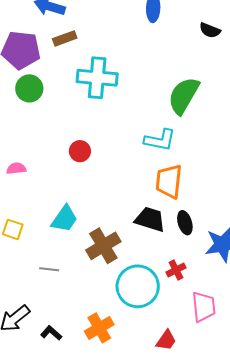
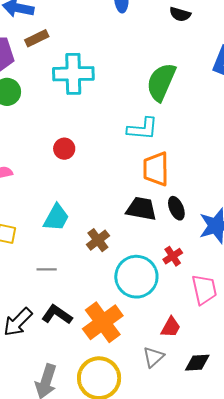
brown cross: (103, 246) -> (98, 240), size x0.7
orange cross: (99, 328) -> (103, 322), size x1.4
black L-shape: (51, 333) -> (57, 315), moved, size x1.4

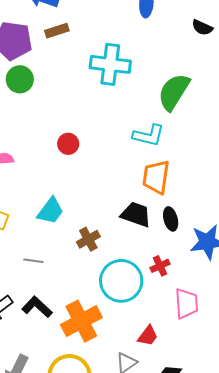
cyan cross: (73, 74) -> (110, 64), moved

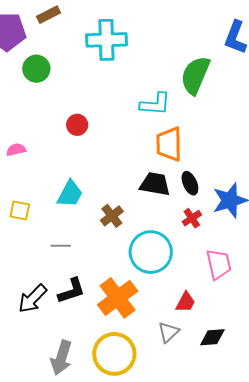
green circle: (20, 79) -> (36, 69), moved
green semicircle: (174, 92) -> (195, 75), moved
red cross: (160, 266) -> (192, 218), moved
black L-shape: (37, 307) -> (72, 291), turned 128

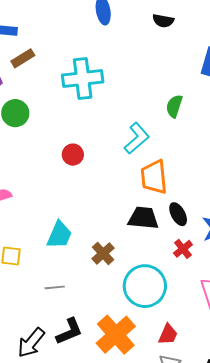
green semicircle: (195, 75) -> (174, 106), size x0.6
cyan L-shape: (155, 104) -> (137, 138), turned -40
red circle: (77, 125) -> (73, 155), moved
red trapezoid: (186, 302) -> (168, 334), moved

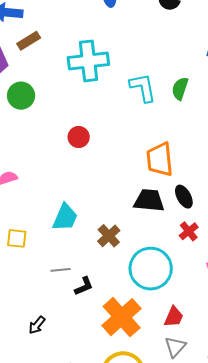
cyan L-shape: (137, 138) -> (143, 88), moved, turned -60
black L-shape: (69, 331) -> (84, 286), moved, size x0.7
black arrow: (31, 343) -> (37, 325), size x0.6

